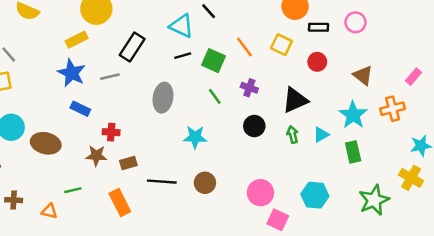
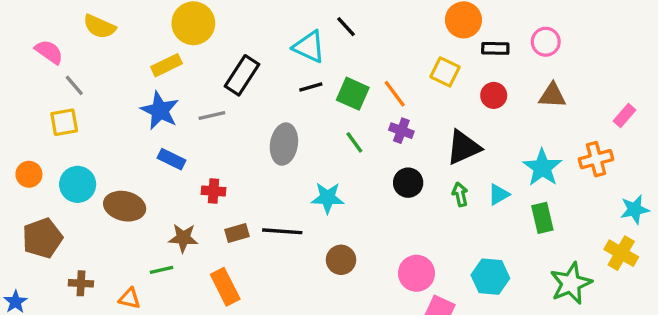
orange line: (244, 47) -> (395, 94), moved
brown triangle: (363, 75) -> (552, 95), moved, turned -35
brown star: (96, 156) -> (183, 238), moved
black line: (162, 182) -> (282, 231), moved

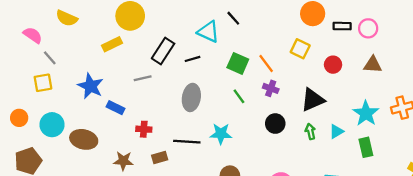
black rectangle: (495, 48) -> (342, 26), moved
black line: (311, 87) -> (193, 59), moved
blue star: (160, 111) -> (91, 86), moved
black line: (282, 231) -> (187, 142), moved

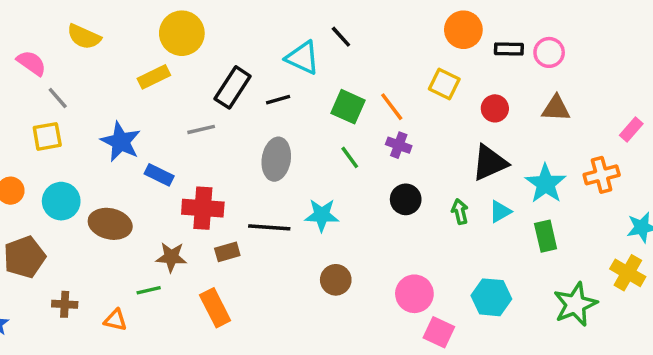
black triangle: (313, 100) -> (490, 163), moved
red cross: (144, 129) -> (203, 208), size x1.6

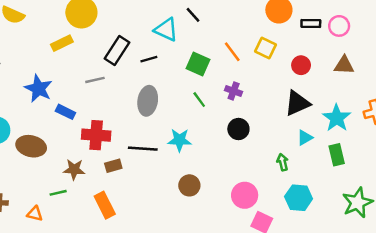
orange line: (392, 107) -> (232, 52), moved
green arrow: (460, 212) -> (283, 162), moved

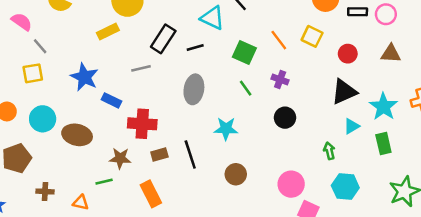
black line: (143, 149) -> (190, 155), moved, turned 68

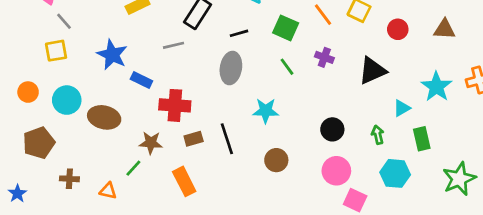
black line: (195, 47) -> (239, 33), moved
black triangle: (344, 92) -> (372, 71), moved
black circle: (285, 118) -> (332, 129), moved
green rectangle: (383, 143) -> (422, 139), moved
green line: (104, 182) -> (133, 168), turned -35

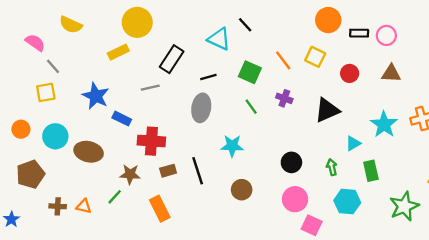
orange triangle: (108, 191) -> (84, 206), moved

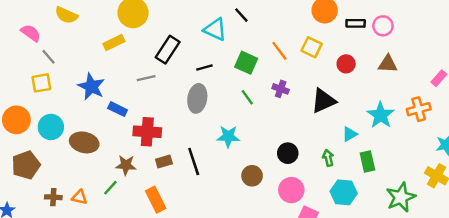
orange circle: (21, 129) -> (16, 120), size x1.5
brown circle: (242, 190) -> (252, 176), moved

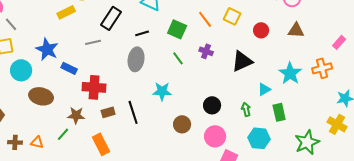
cyan circle: (51, 127) -> (21, 70), moved

